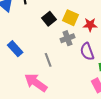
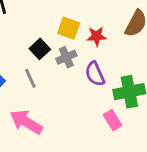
black square: (49, 19) -> (40, 49), moved
gray line: (48, 60) -> (30, 78), moved

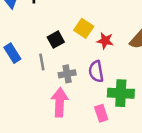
gray cross: (66, 57) -> (67, 74), moved
pink arrow: (26, 122) -> (60, 102), moved, turned 48

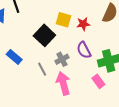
black square: (56, 40) -> (44, 35), size x1.5
gray line: (42, 62) -> (42, 69), moved

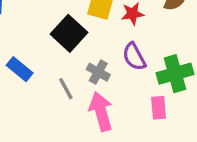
gray cross: (62, 59) -> (98, 72), turned -32
pink rectangle: (98, 81) -> (159, 108), turned 32

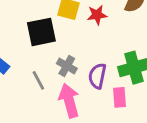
black square: (69, 33) -> (41, 32), turned 36
purple semicircle: (134, 57) -> (97, 76), moved, turned 40

